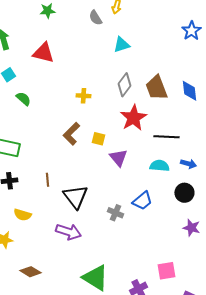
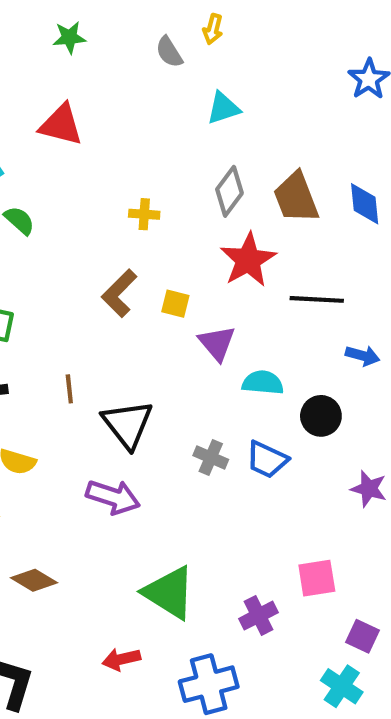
cyan semicircle: (159, 166) -> (263, 383), moved
black circle: (184, 193) -> (321, 416), moved
blue trapezoid: (142, 201) -> (267, 460), moved, turned 65

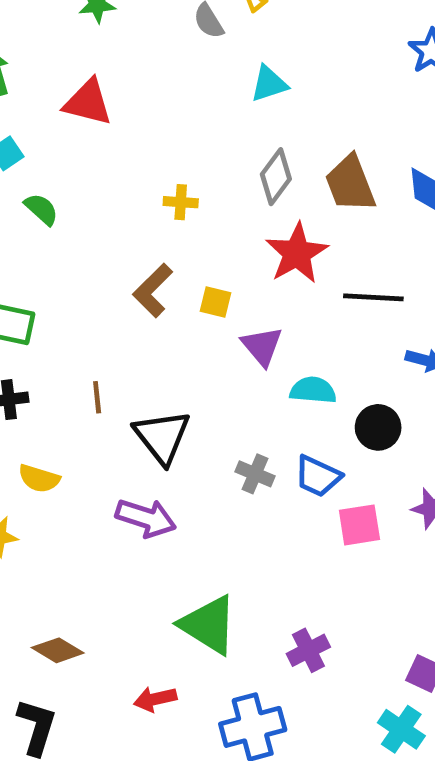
pink square: (317, 578) -> (359, 525), moved
brown diamond: (34, 580) -> (58, 650), moved

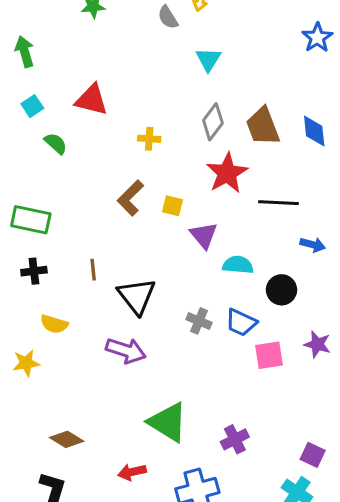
cyan triangle: (269, 84) -> (208, 59), turned -40
red triangle: (88, 102) -> (92, 100), moved

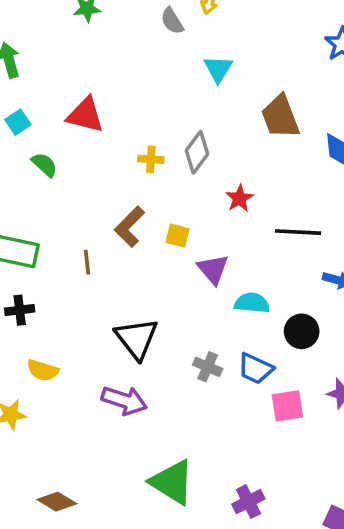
gray diamond: (213, 122) -> (197, 152), moved
brown trapezoid: (263, 126) -> (280, 117), moved
red star: (227, 173) -> (240, 198), size x0.6
brown line: (93, 270) -> (87, 262), moved

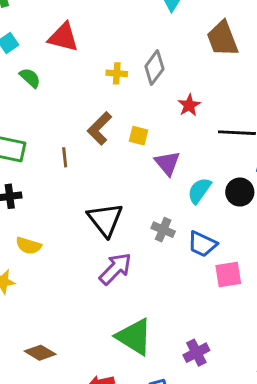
cyan semicircle: (252, 303) -> (199, 191), turned -60
black circle: (302, 331) -> (240, 192), moved
gray cross: (208, 367) -> (163, 230), moved
purple arrow: (124, 400) -> (115, 269), moved, turned -63

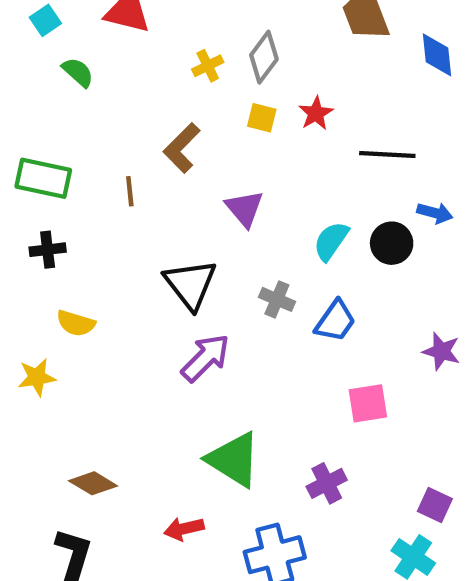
yellow cross: (117, 73) -> (208, 66), turned -30
yellow square: (139, 136) -> (262, 118), moved
purple triangle: (167, 163) -> (244, 209), moved
blue trapezoid: (202, 244) -> (335, 321), turned -80
pink square: (228, 275) -> (368, 403), moved

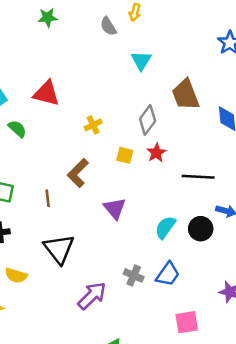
gray diamond: (264, 57) -> (148, 120), moved
black triangle: (190, 284) -> (59, 249), moved
gray cross: (277, 299) -> (134, 275), moved

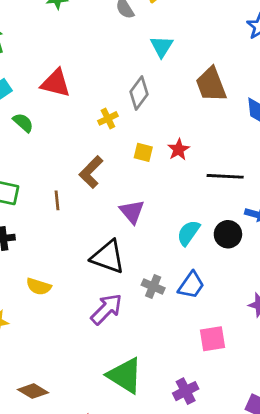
gray diamond: (148, 120) -> (139, 93), moved
black triangle: (59, 249) -> (108, 257), moved, turned -32
yellow semicircle: (16, 275) -> (39, 287), moved

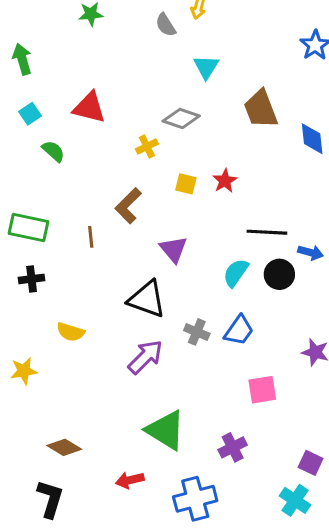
gray diamond: (139, 93) -> (181, 118), turned 72
black line: (225, 176) -> (267, 232), moved

